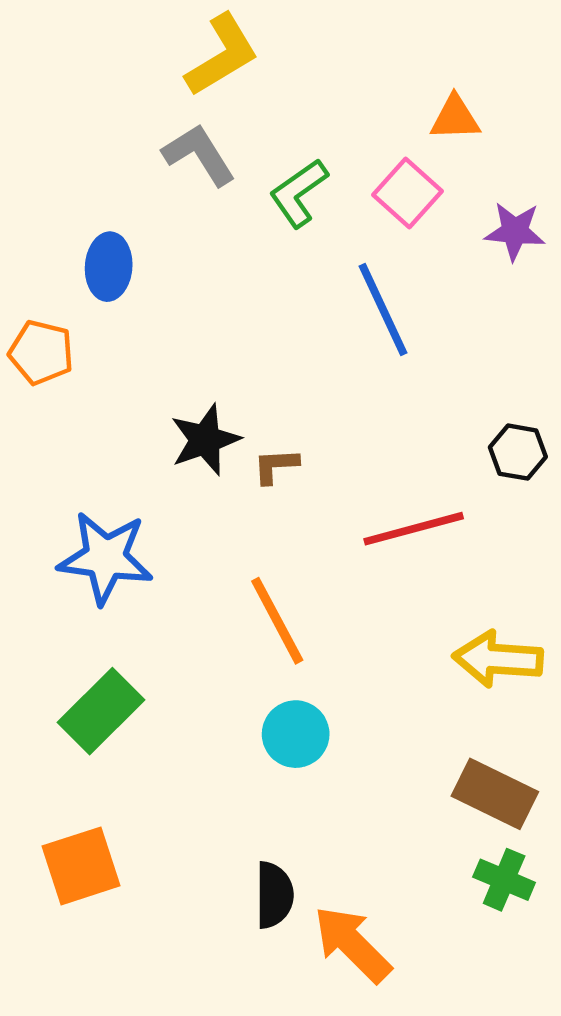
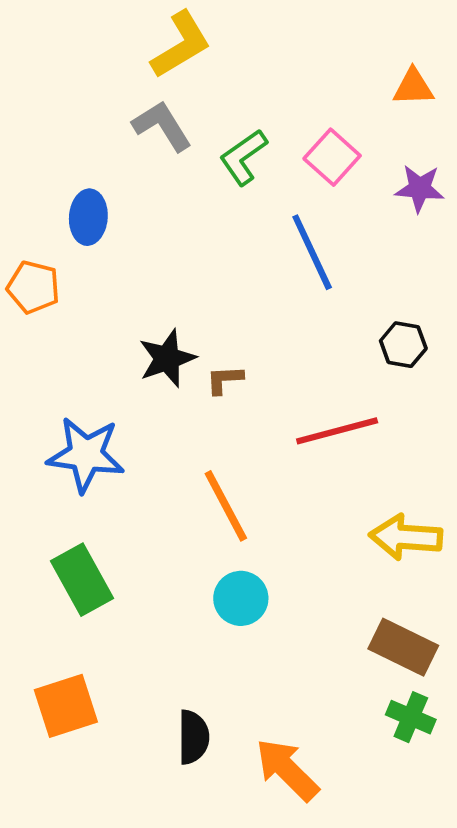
orange triangle: (455, 118) -> (413, 87), moved
black hexagon: (518, 452) -> (403, 345), moved
green rectangle: (101, 711) -> (82, 580), turned -74
black semicircle: (274, 895) -> (193, 737), moved

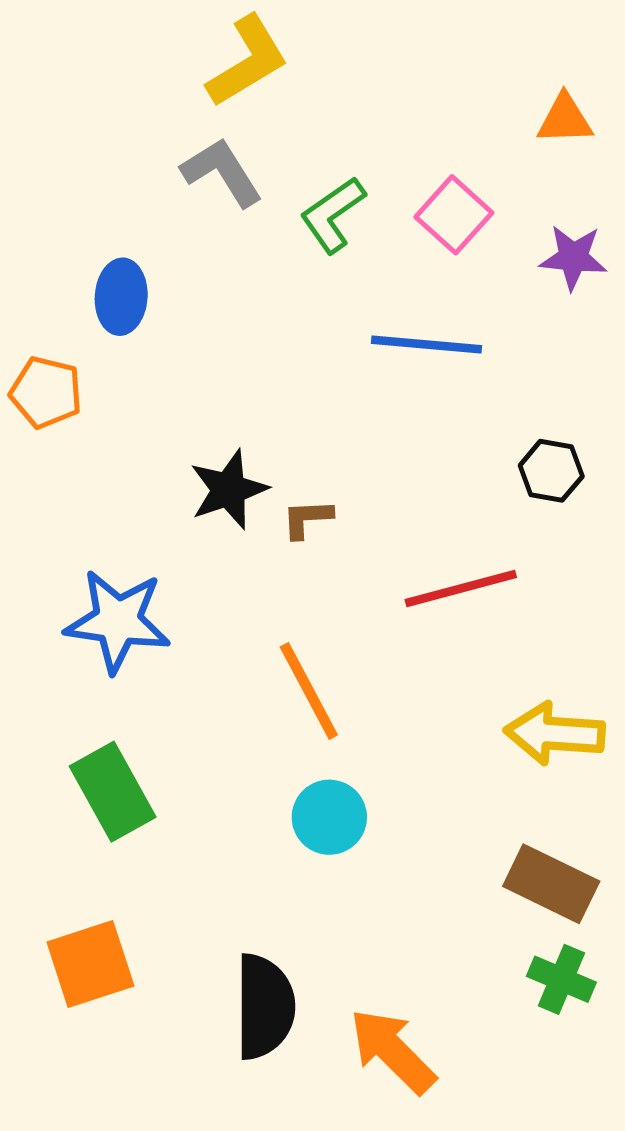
blue line: (312, 252) -> (427, 345), turned -60
black semicircle: (193, 737) -> (264, 1007), size x1.4

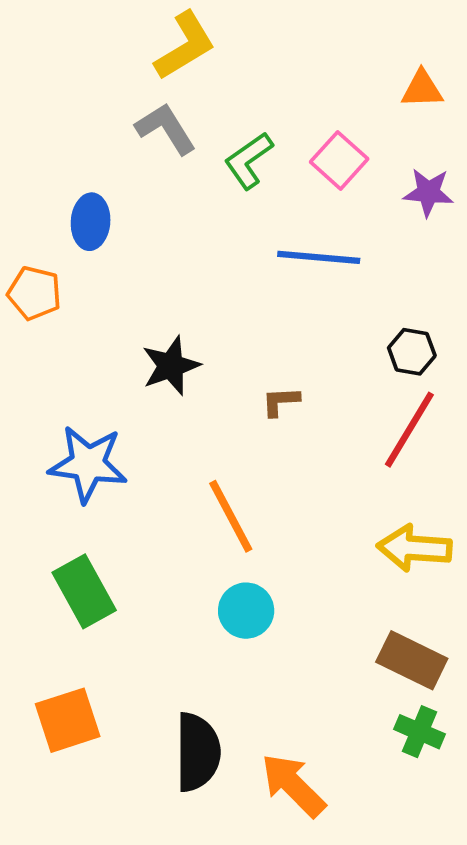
brown L-shape: (307, 519) -> (280, 401), moved
red line: (461, 589) -> (409, 430), moved, turned -44

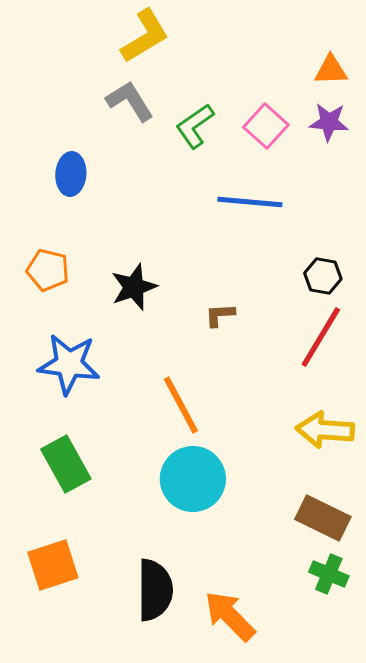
purple star: (428, 192) -> (329, 122), moved
orange pentagon: (34, 293) -> (48, 270), moved
cyan circle: (246, 611) -> (193, 479), size x1.5

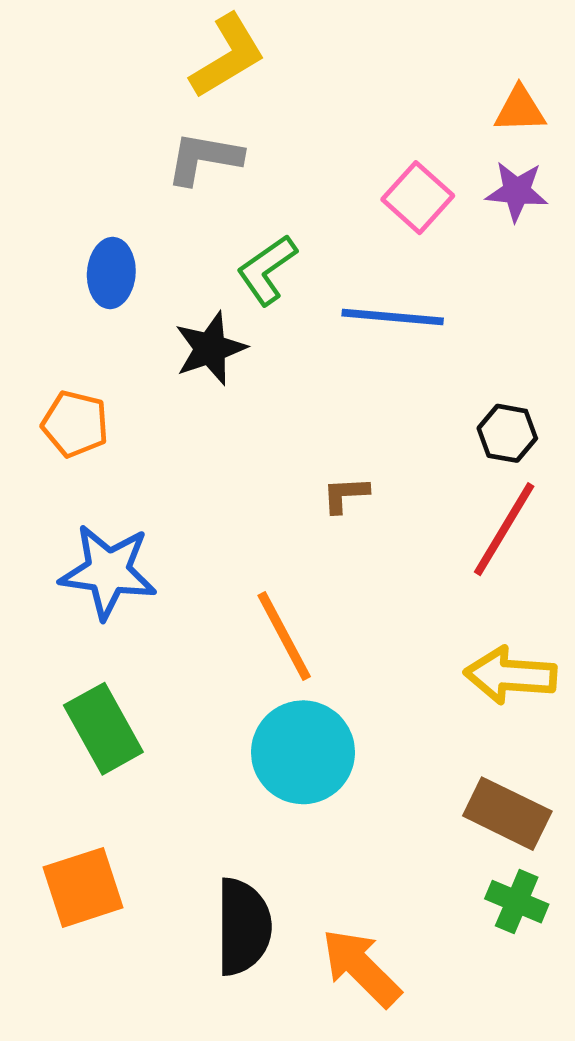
gray L-shape: (130, 101) -> (204, 158), turned -48
green L-shape: (195, 126) -> (267, 270), moved
black star: (134, 287) -> (210, 348), moved

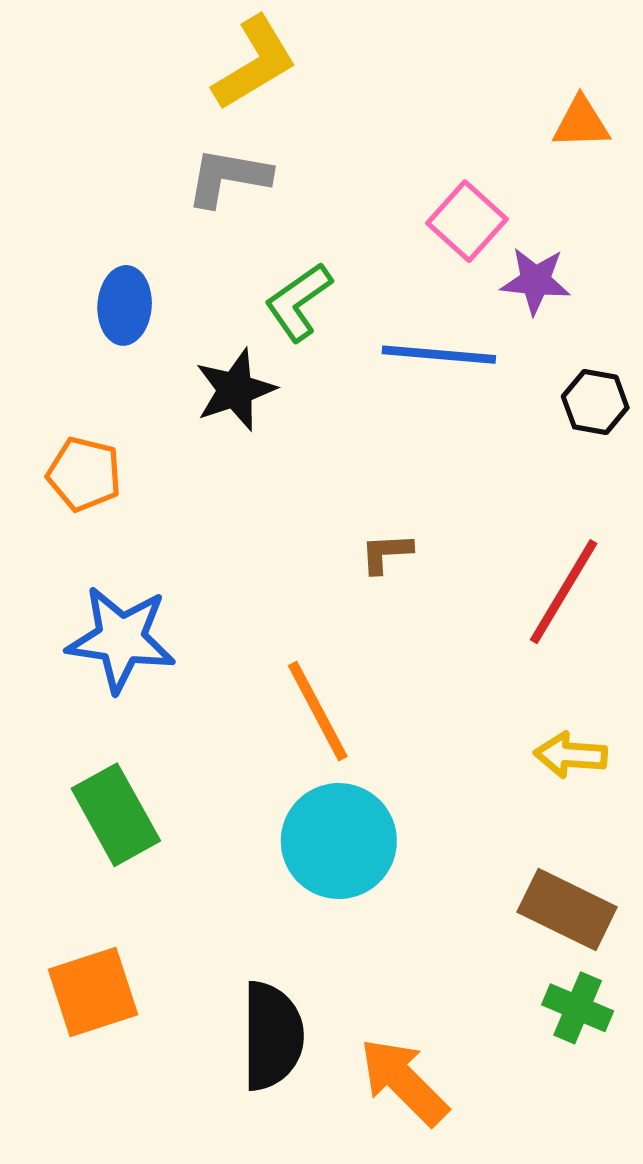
purple star: (517, 191) -> (535, 281), moved
black hexagon: (507, 433) -> (595, 402), moved
yellow arrow: (510, 675) -> (571, 755), size x0.7

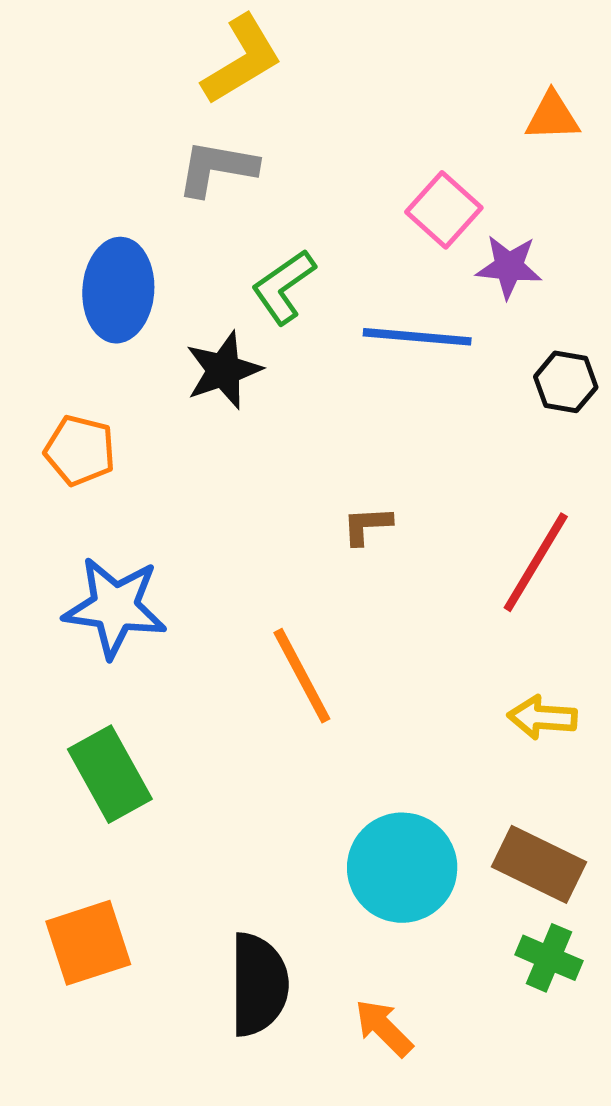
blue ellipse: (125, 305) -> (118, 290), size x1.4
cyan circle: (339, 841) -> (402, 868), moved
orange arrow: (404, 1082) -> (384, 1028), size x0.7

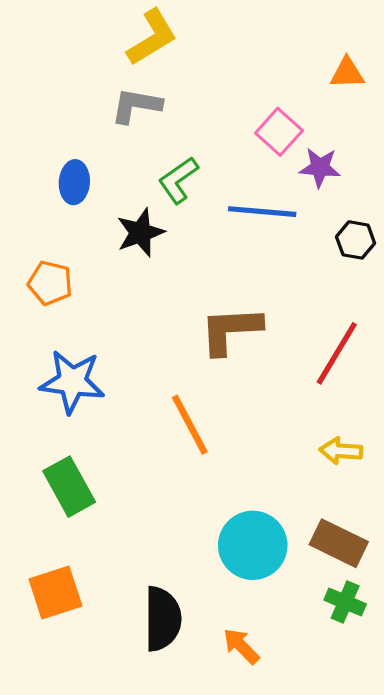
blue ellipse: (118, 290) -> (74, 182), size x0.7
brown L-shape: (367, 525) -> (231, 330), size x2.0

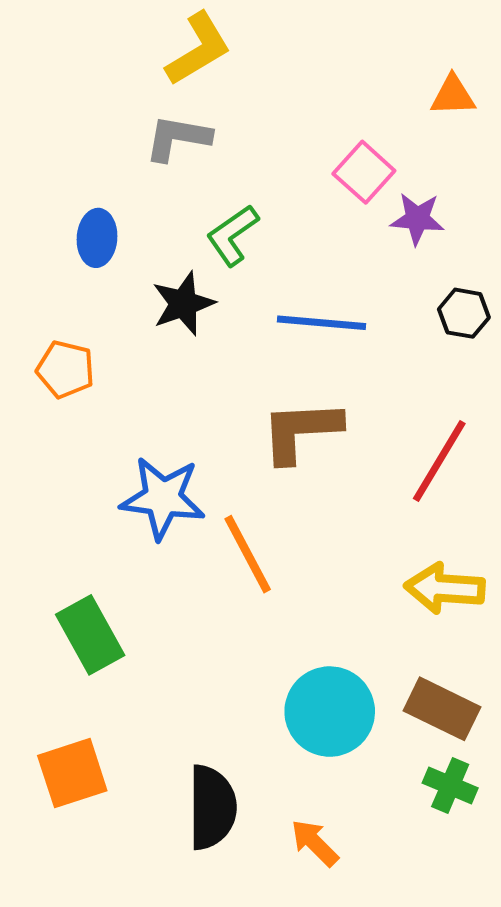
blue line: (262, 212) -> (321, 323), moved
blue star: (72, 382) -> (163, 498), moved
yellow arrow: (341, 451) -> (445, 588), size x1.4

